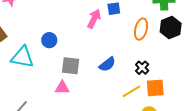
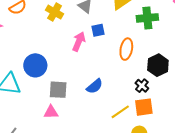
black hexagon: (171, 28) -> (158, 65), moved
blue circle: (49, 40) -> (35, 65), size x1.5
black cross: (142, 68) -> (142, 86), moved

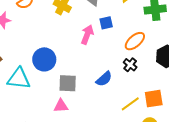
orange ellipse: (126, 49) -> (135, 41), turned 40
black cross: (142, 86) -> (130, 65), moved

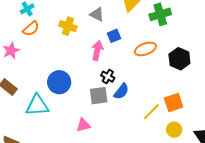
orange ellipse: (135, 41) -> (145, 49), turned 30
black cross: (130, 65) -> (108, 77), moved
gray square: (68, 83) -> (99, 96), moved

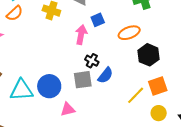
black hexagon: (179, 59) -> (149, 55), moved
blue circle: (59, 82) -> (49, 86), moved

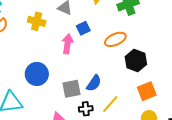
black cross: (92, 61) -> (86, 109), moved, turned -32
blue circle: (49, 86) -> (37, 74), moved
yellow line: (136, 95) -> (110, 104), moved

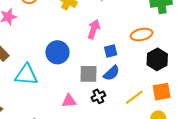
blue square: (83, 28) -> (111, 51), moved
yellow line: (110, 104) -> (134, 97), moved
black cross: (86, 109) -> (98, 96), turned -32

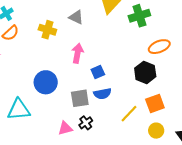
orange ellipse: (141, 35) -> (159, 47), moved
blue semicircle: (112, 73) -> (102, 94), turned 42
black cross: (98, 96) -> (86, 123), moved

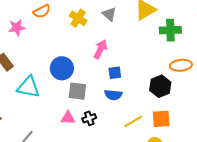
gray square: (80, 98) -> (77, 91), moved

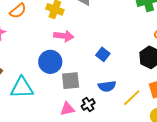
pink arrow: (100, 49) -> (64, 36), moved, turned 84
blue square: (115, 73) -> (103, 54), turned -32
blue semicircle: (113, 95) -> (107, 86), moved

